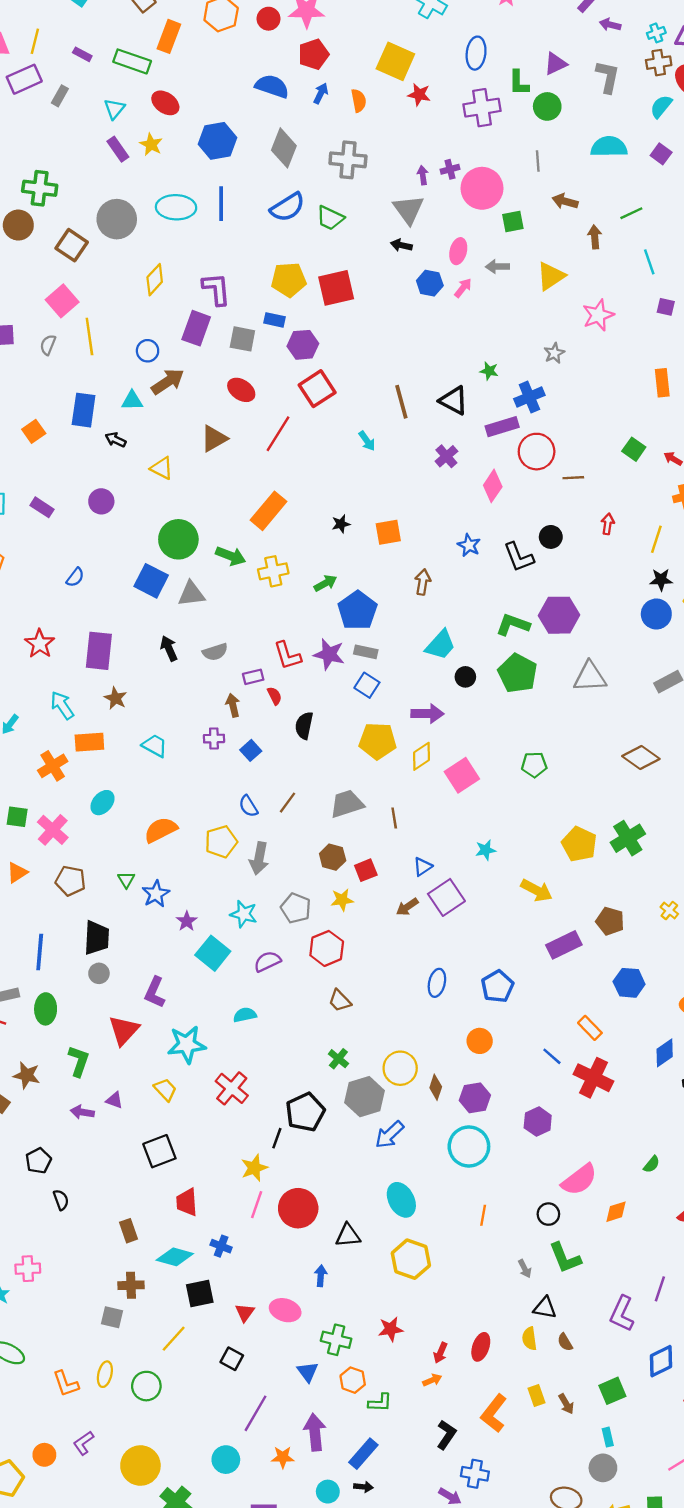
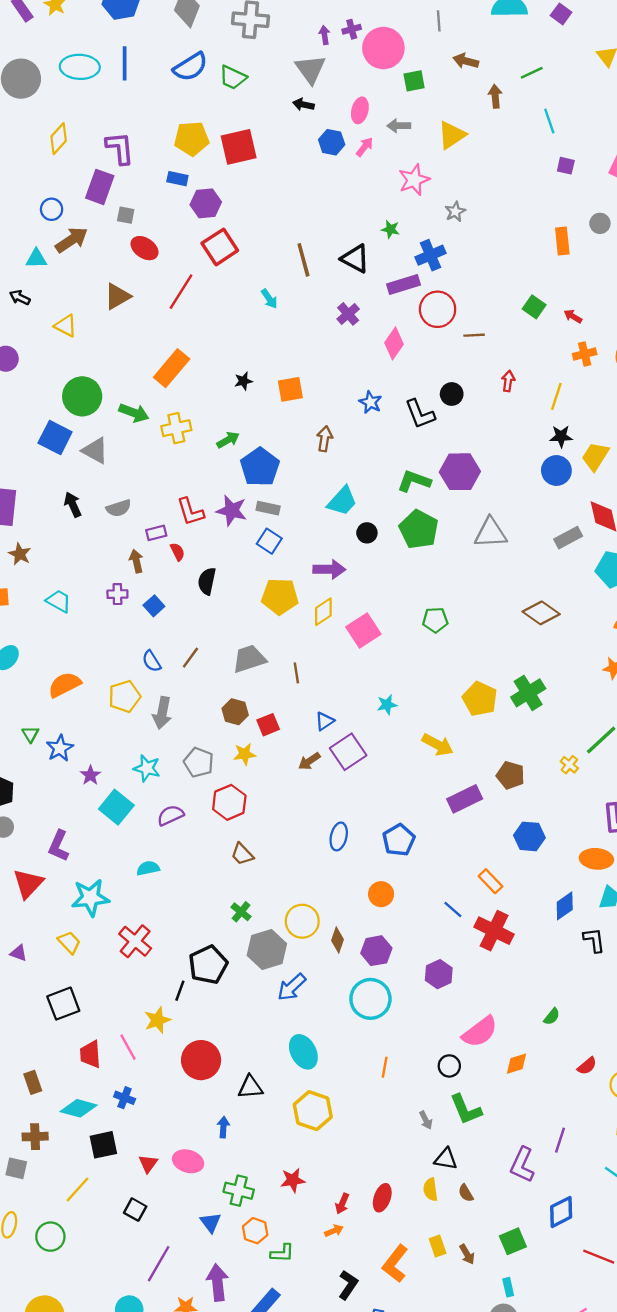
pink star: (598, 315) -> (414, 180), moved
gray square: (242, 339) -> (126, 215), moved, size x0.7
gray triangle: (191, 594) -> (95, 450), turned 36
pink line: (257, 1205) -> (128, 1047), moved, turned -48

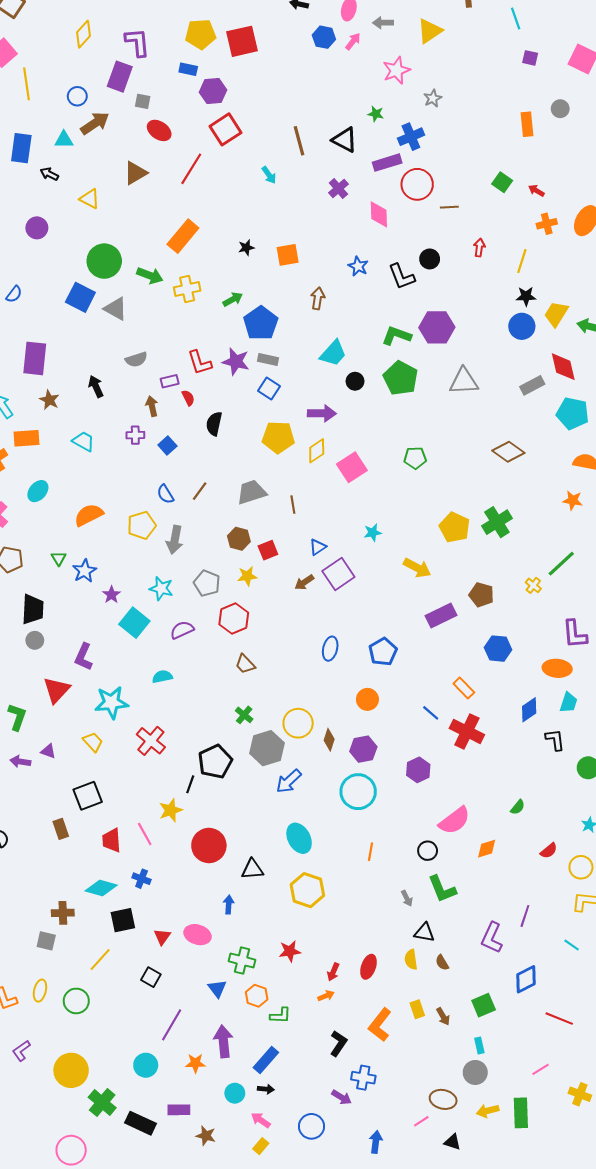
pink diamond: (394, 343) -> (379, 214), turned -36
black arrow: (73, 505) -> (96, 386), moved
brown rectangle: (33, 1082) -> (61, 829), moved

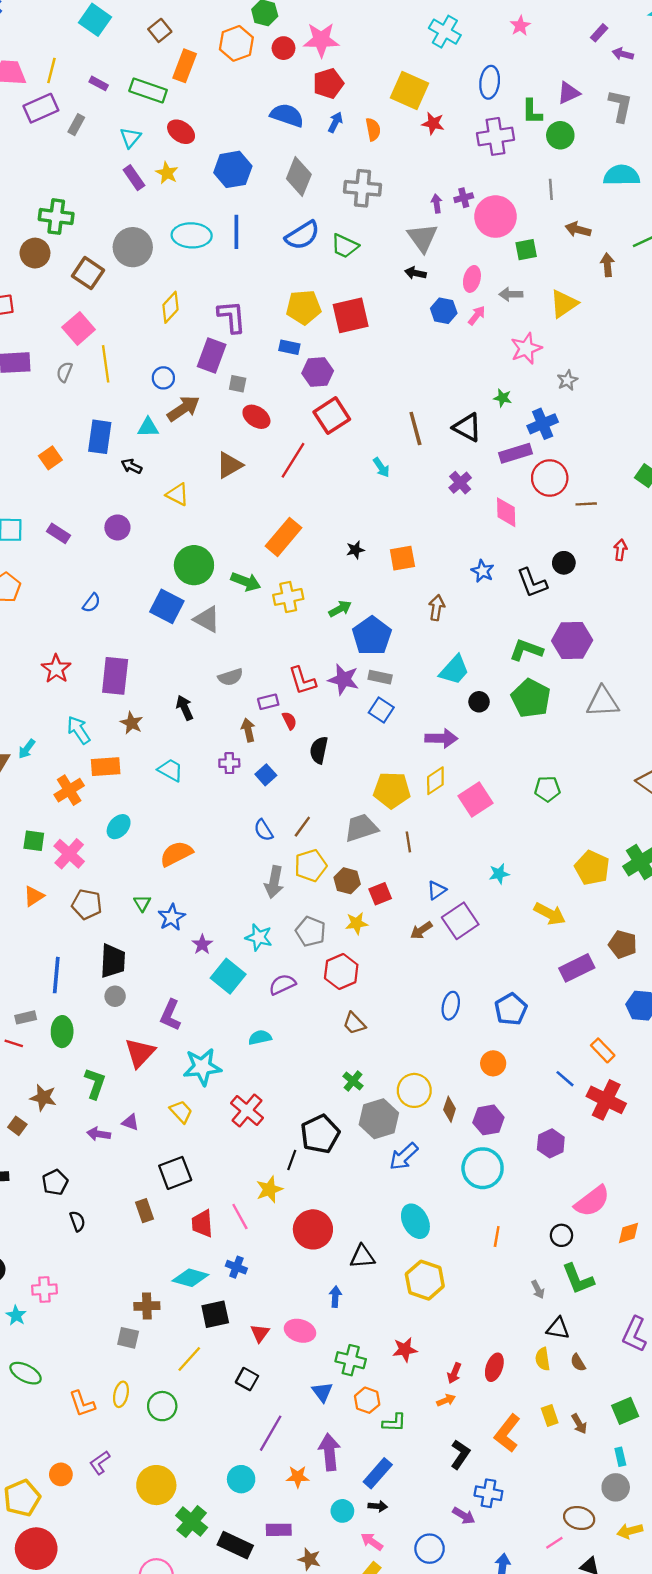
yellow pentagon: (278, 437) -> (392, 790), moved
yellow pentagon: (142, 525) -> (311, 866), moved

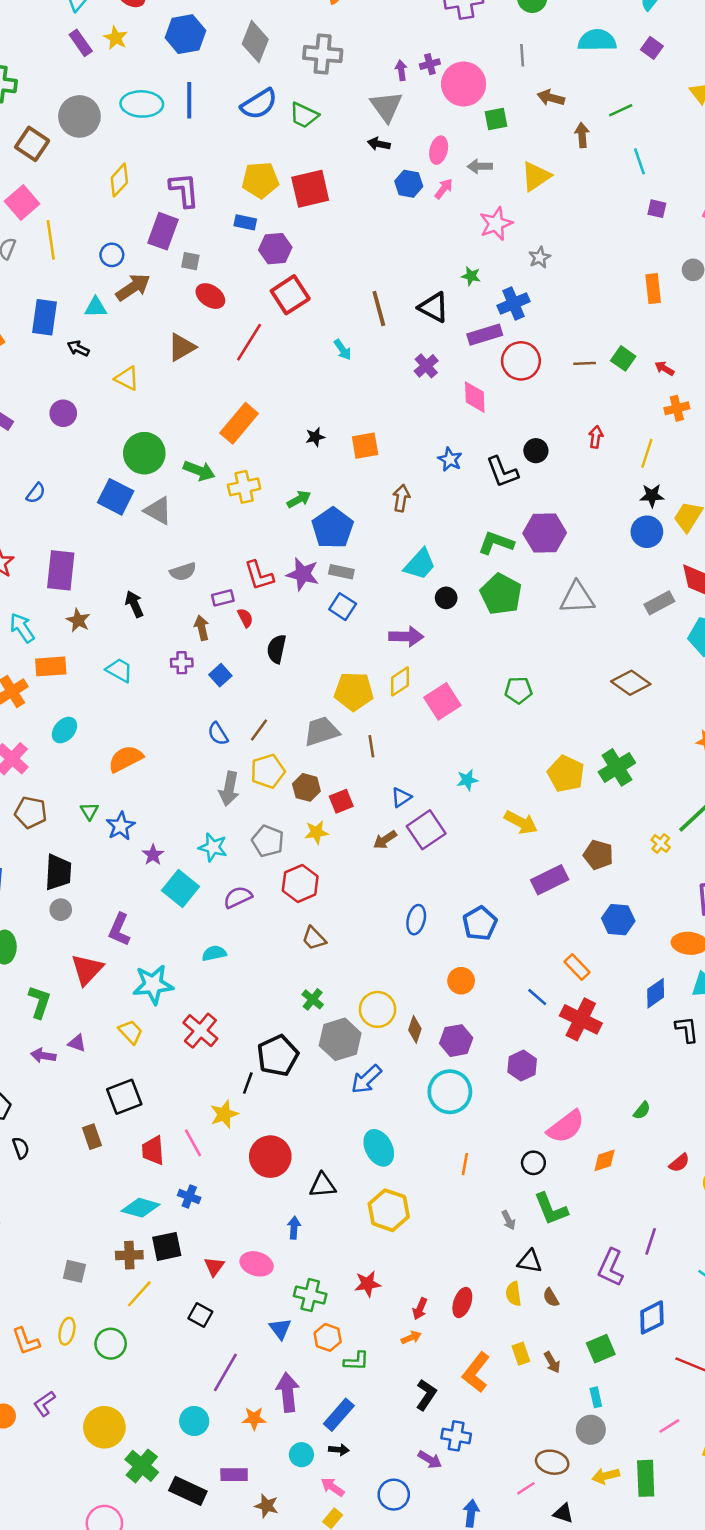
brown line: (586, 504) -> (585, 363), moved
brown cross: (147, 1306) -> (129, 1255), moved

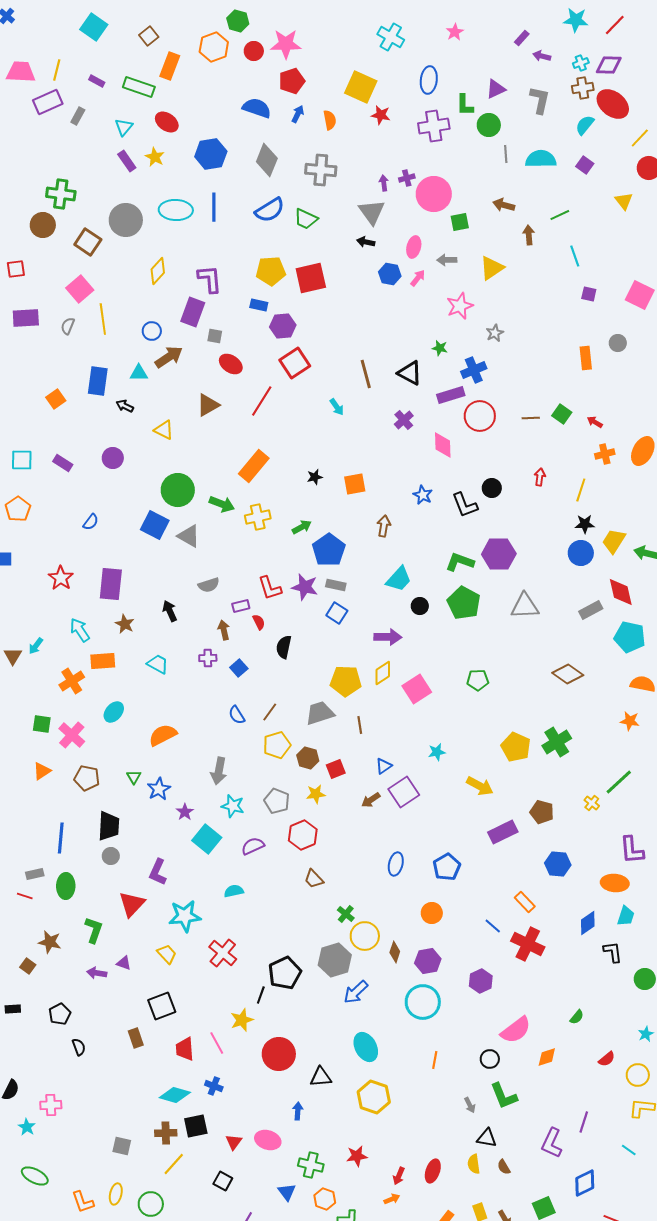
gray line: (522, 55) -> (506, 154), moved
gray arrow: (229, 789) -> (219, 771), moved
green cross: (313, 999) -> (346, 914), moved

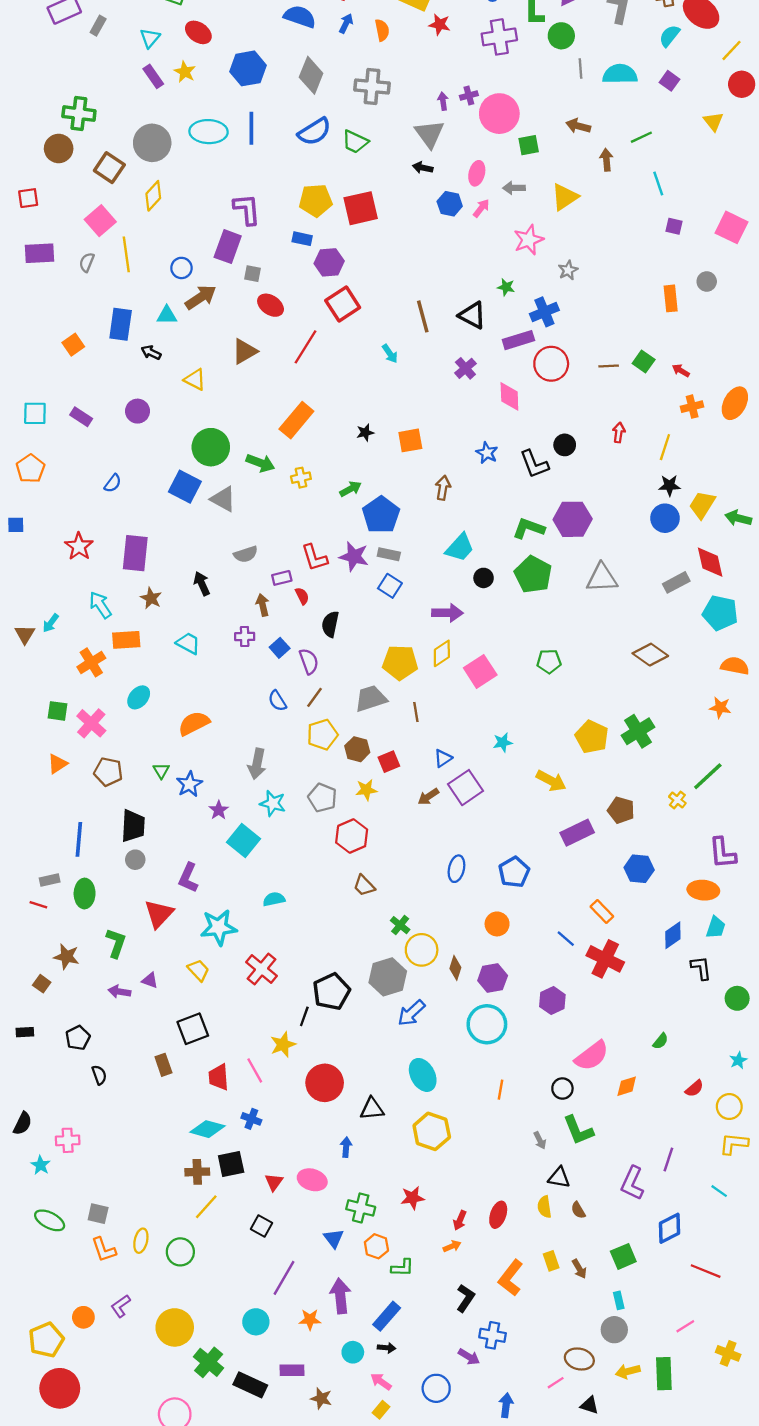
yellow diamond: (158, 271) -> (153, 196), moved
yellow cross: (258, 517) -> (301, 478), size x0.7
purple semicircle: (253, 846) -> (309, 661), moved, turned 95
gray square: (122, 1146) -> (98, 1214), moved

